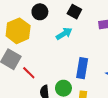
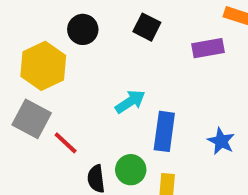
cyan arrow: (64, 34) -> (130, 102), moved

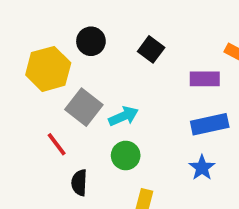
gray square: (32, 119) -> (84, 107), moved
blue rectangle: (164, 131) -> (210, 124), moved, turned 60
green circle: (131, 170) -> (126, 155), moved

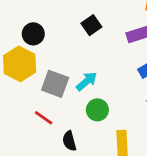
black circle: (91, 41) -> (33, 34), moved
black square: (151, 49) -> (91, 25), turned 36

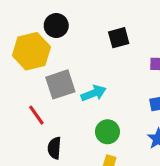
gray square: (55, 84) -> (60, 84), turned 32
green circle: (97, 110) -> (107, 132), moved

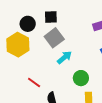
black square: (119, 38) -> (51, 17), moved, turned 32
gray square: (60, 84) -> (54, 38), moved

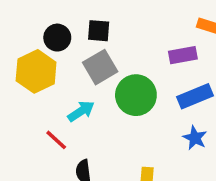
cyan arrow: (64, 57) -> (81, 111), moved
green circle: (81, 78) -> (136, 95), moved, size x1.5

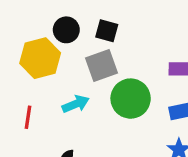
red line: (56, 140) -> (28, 117), moved, turned 45

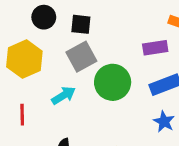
black circle: (66, 30) -> (44, 17), moved

